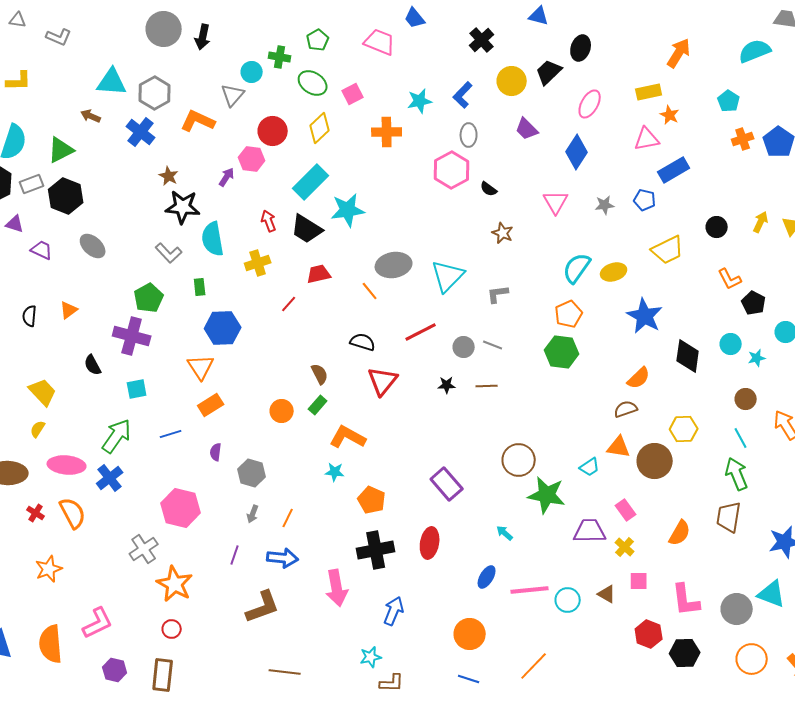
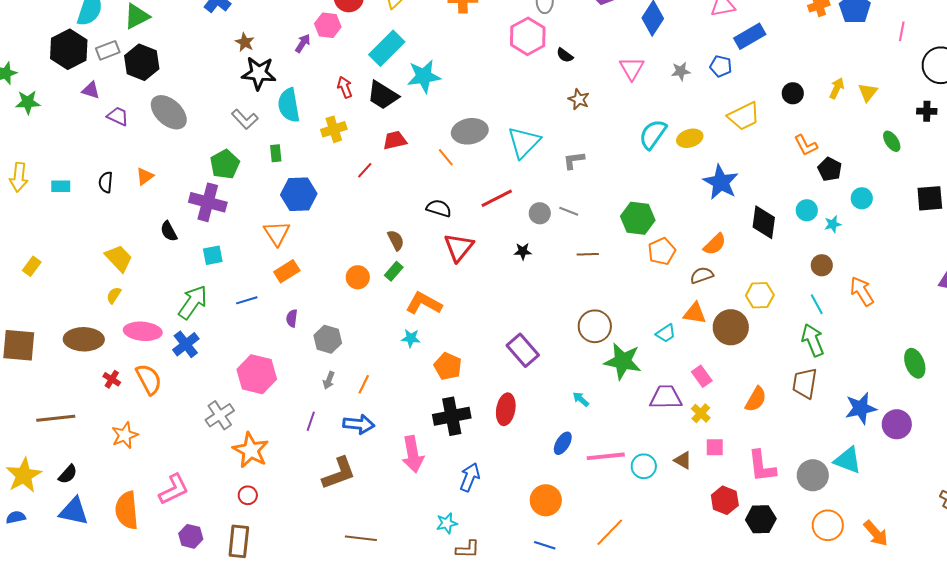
gray ellipse: (93, 246) -> (169, 112), size x1.4
orange pentagon: (569, 314) -> (662, 251), moved
brown line: (487, 386) -> (588, 254), moved

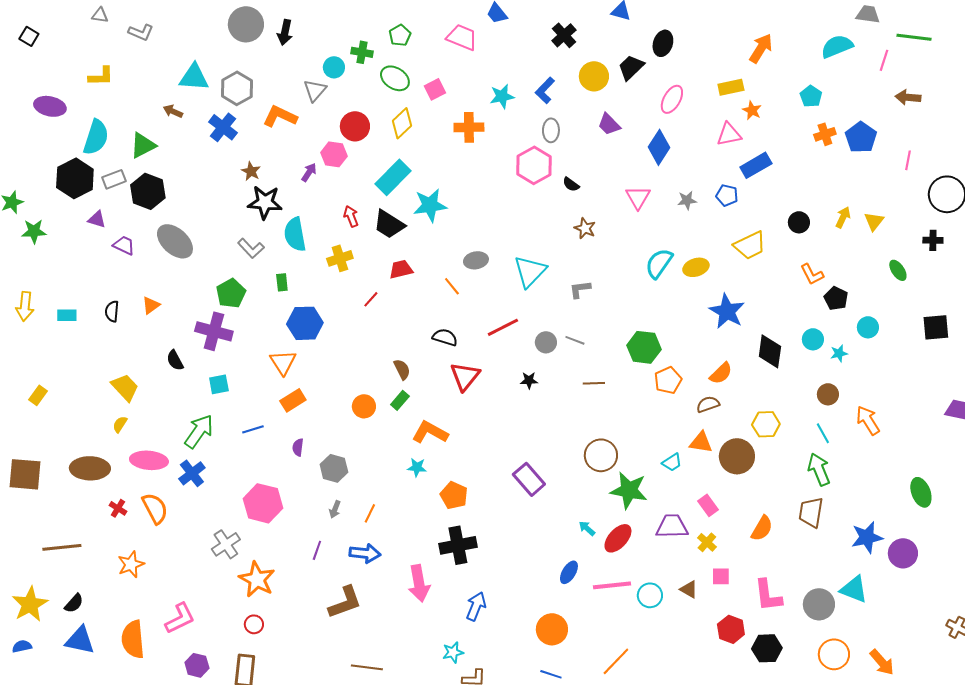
gray ellipse: (470, 131) -> (476, 260), size x0.7
red ellipse: (506, 409) -> (618, 538), moved, turned 32

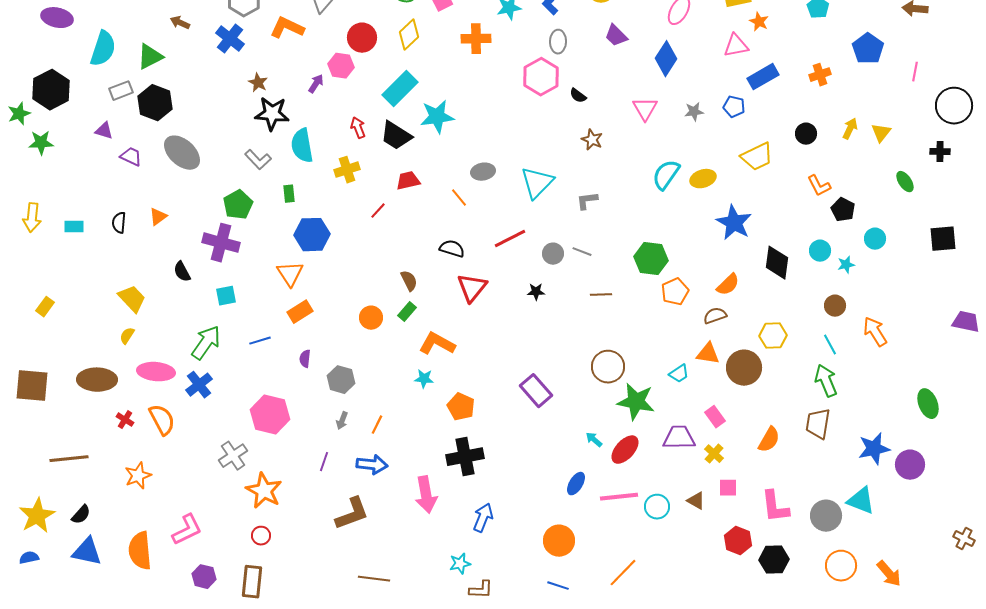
orange cross: (825, 134) -> (820, 75), moved
black hexagon: (75, 178) -> (51, 90), moved

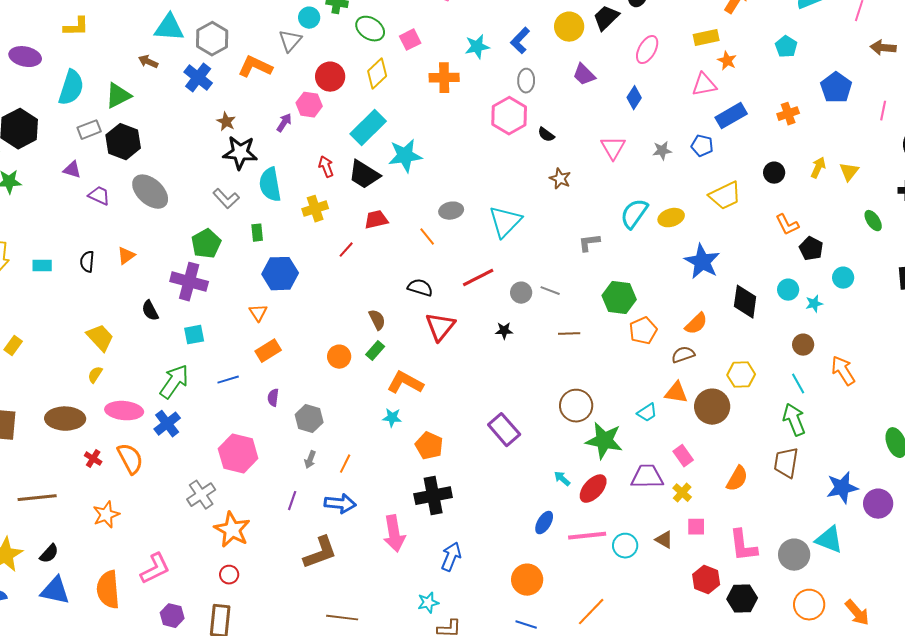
blue diamond: (666, 59) -> (634, 98), size x0.7
gray L-shape: (587, 201) -> (589, 243), moved
orange triangle: (290, 274) -> (258, 313), size x0.7

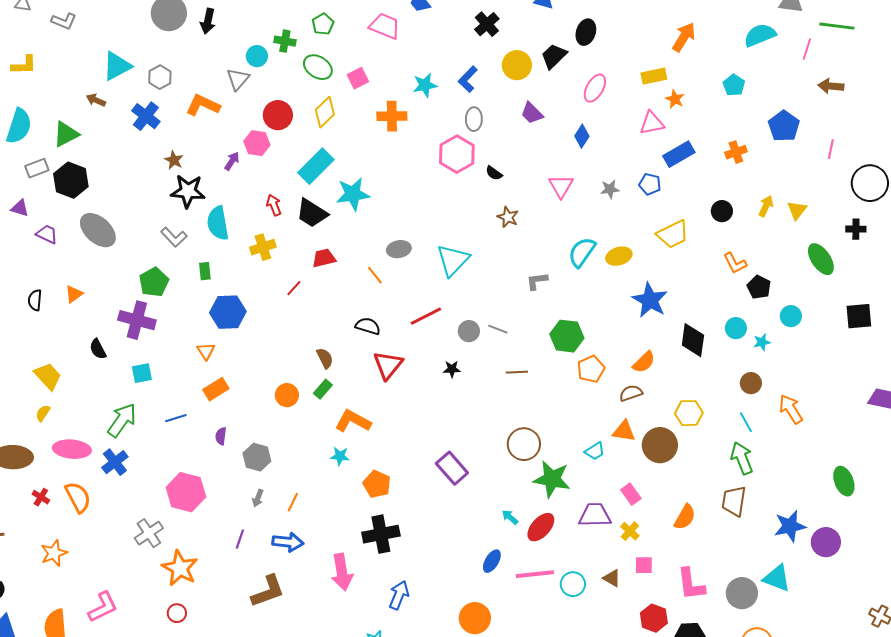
cyan triangle: (169, 28) -> (117, 66), turned -32
gray hexagon: (212, 39) -> (160, 77), size x0.7
green ellipse: (873, 221) -> (821, 259), size x1.5

